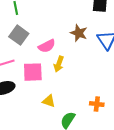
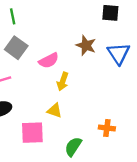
pink square: (33, 72) -> (32, 133), moved
yellow triangle: (49, 101) -> (55, 111), moved

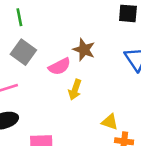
brown star: (86, 45) -> (84, 50), moved
yellow triangle: (55, 111) -> (110, 122), moved

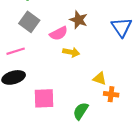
yellow arrow: (75, 90) -> (71, 52), turned -98

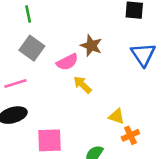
yellow arrow: (71, 52) -> (82, 85), turned -147
orange cross: (111, 94) -> (130, 135), turned -32

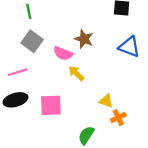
blue triangle: (143, 54) -> (129, 47), turned -35
pink semicircle: (67, 62) -> (63, 53), turned 48
pink square: (50, 140) -> (51, 105), moved

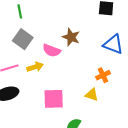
yellow arrow: (76, 73) -> (35, 67), moved, turned 119
pink square: (51, 105) -> (54, 99), moved
orange cross: (118, 118) -> (103, 75), moved

